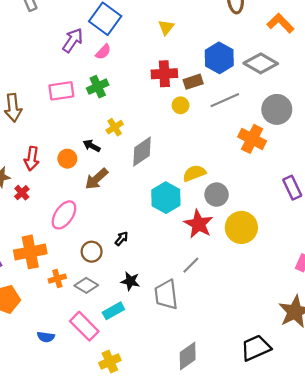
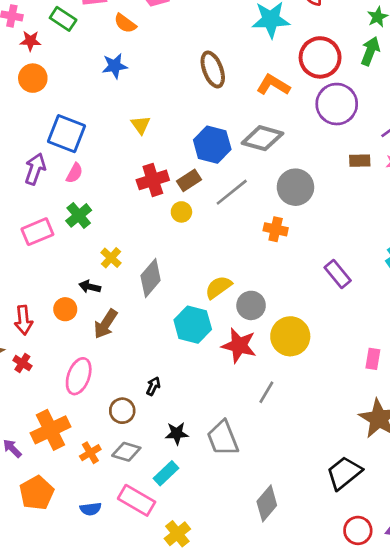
orange cross: (252, 139) -> (276, 229), size x0.7
gray line: (191, 265) -> (266, 392), moved
blue semicircle: (46, 337) -> (91, 509), moved

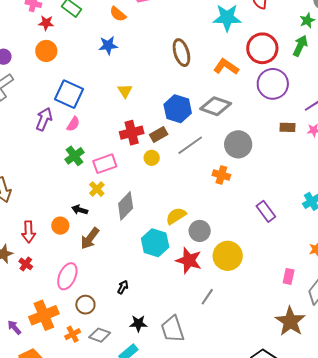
pink rectangle: (37, 232) -> (105, 164), moved
brown circle: (122, 411) -> (85, 305), moved

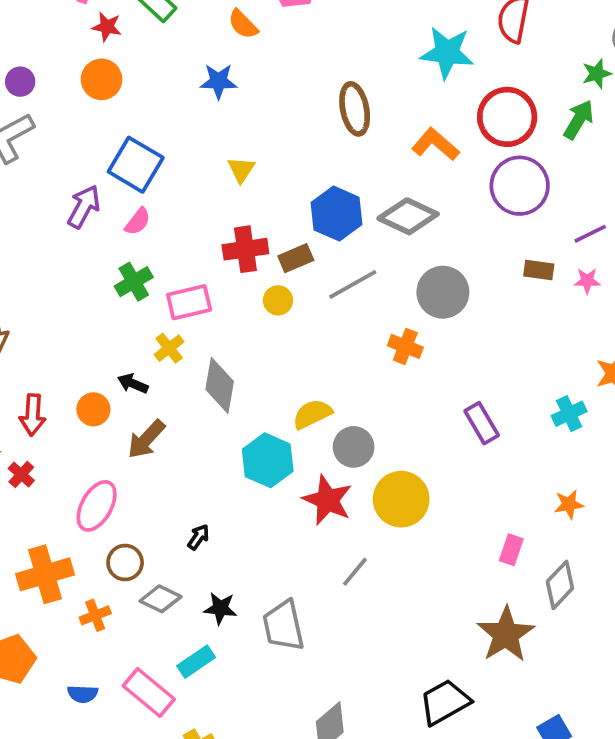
gray diamond: (126, 206) -> (220, 385), turned -40
gray diamond: (100, 335) -> (160, 599), moved

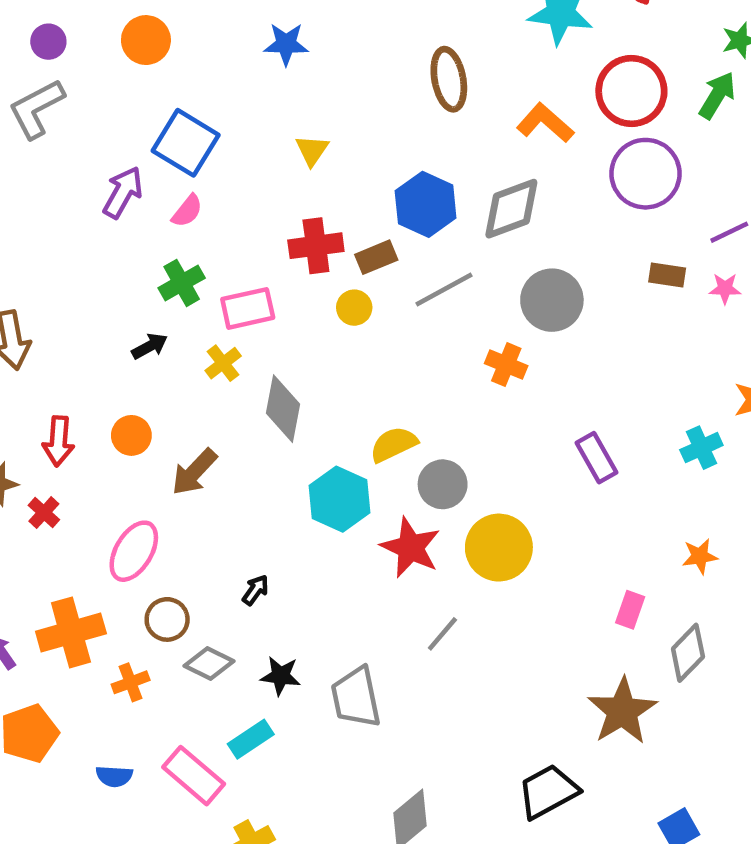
gray diamond: (408, 216) -> (511, 209), turned -46
black arrow: (133, 384) -> (150, 346), moved, turned 128

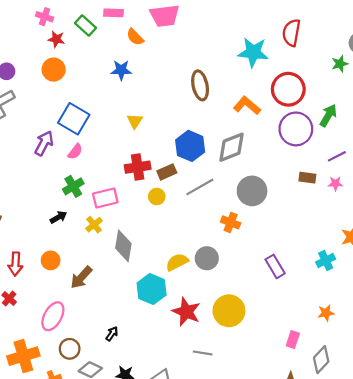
green arrow: (717, 95) -> (328, 115), moved
gray circle: (443, 484) -> (207, 258), moved
gray line: (442, 634) -> (203, 353), turned 60

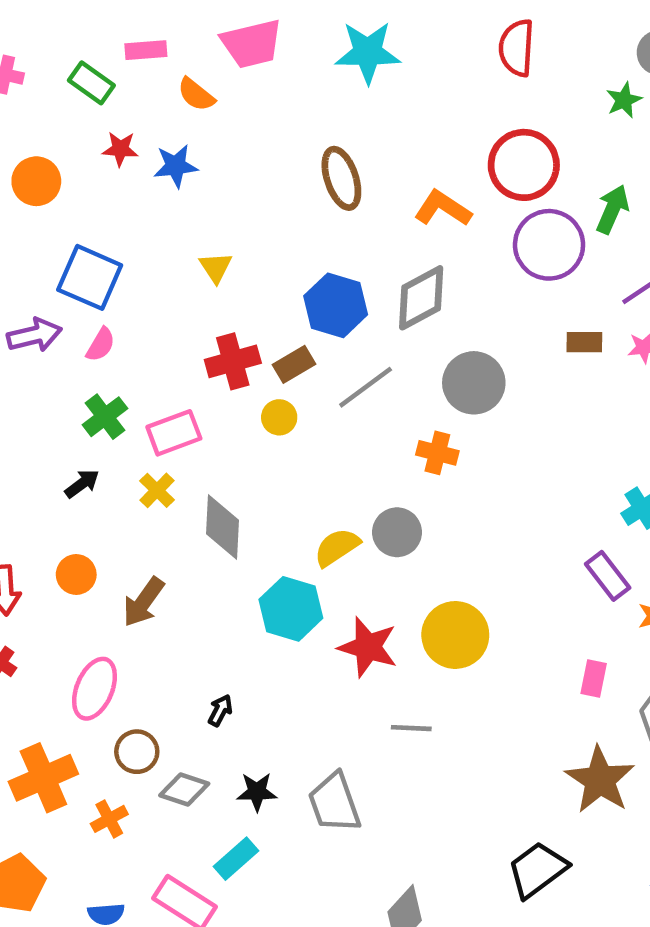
red star: (56, 39) -> (120, 149), moved
cyan star: (253, 52) -> (368, 52), moved
purple arrow: (44, 143) -> (34, 335), turned 55
purple rectangle: (275, 266) -> (608, 576), moved

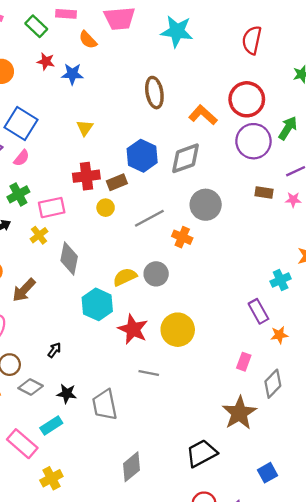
gray line: (366, 387) -> (149, 218), moved

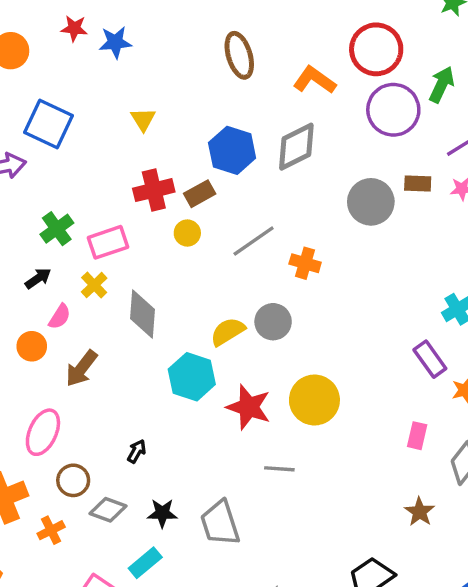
pink semicircle: (22, 158) -> (60, 317), moved
gray circle: (206, 205) -> (371, 202), moved
brown star: (239, 413) -> (420, 512), size x0.6

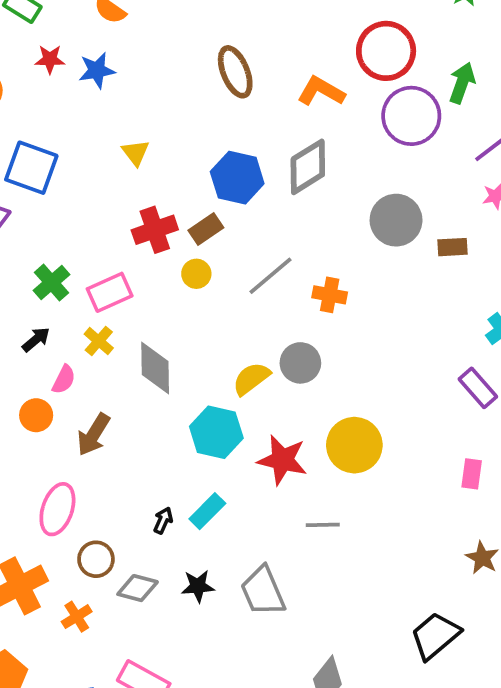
brown rectangle: (418, 183) -> (452, 247), moved
cyan rectangle: (145, 563) -> (207, 511), moved

